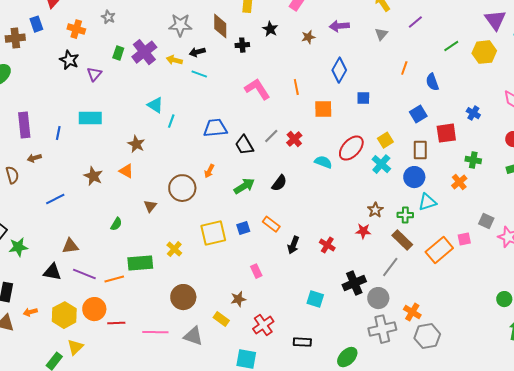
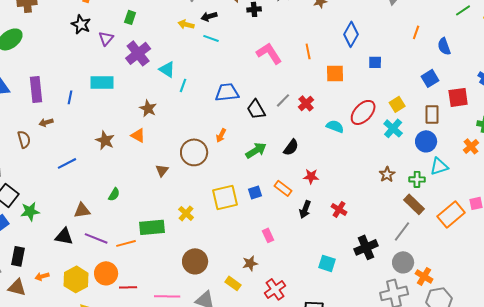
purple cross: (144, 52) -> (138, 53), moved
green semicircle: (116, 224) -> (114, 194), moved
red star: (363, 231) -> (311, 176), moved
gray circle: (378, 298) -> (403, 262), moved

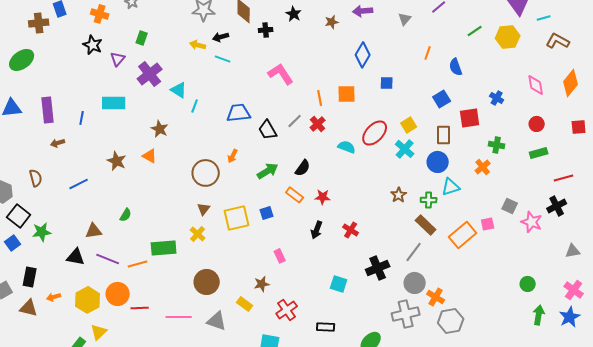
orange line: (308, 51) -> (320, 98), moved
brown semicircle: (24, 139) -> (36, 178), moved
brown triangle: (162, 170) -> (204, 209), moved
orange rectangle: (283, 188) -> (295, 195), moved

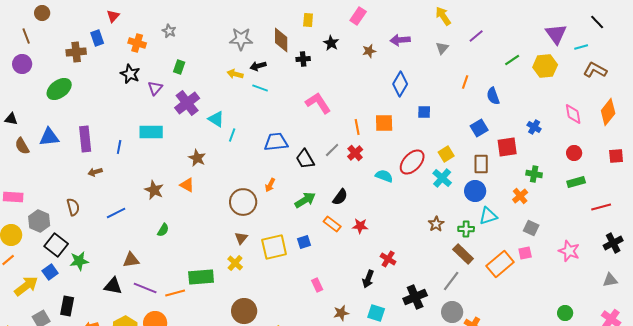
gray square: (510, 206) -> (531, 228), moved
black cross: (557, 206) -> (613, 243), moved
green semicircle: (126, 215) -> (163, 230), moved
black arrow: (317, 230) -> (368, 279), moved
brown star: (262, 284) -> (341, 313), moved

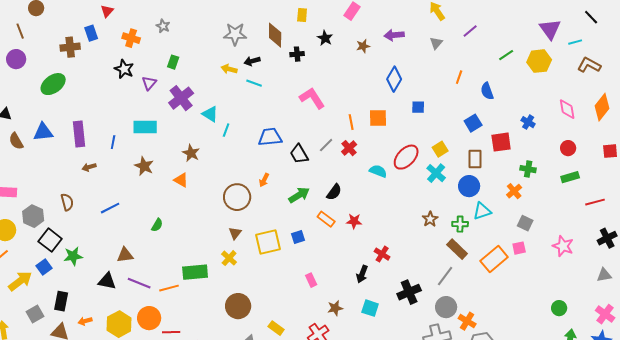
brown star: (154, 190) -> (144, 166), moved

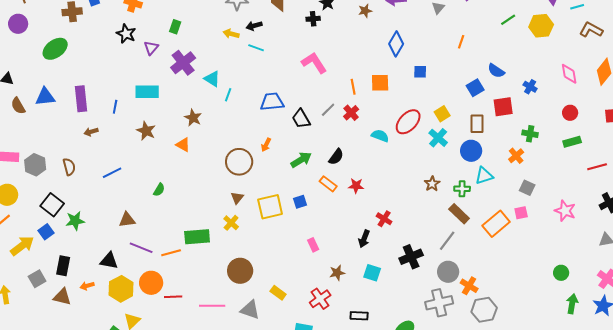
black cross: (297, 54) -> (313, 19), moved
blue semicircle: (487, 91) -> (496, 71), moved, turned -36
gray hexagon: (33, 216) -> (35, 165), moved
black triangle: (107, 281) -> (109, 261), moved

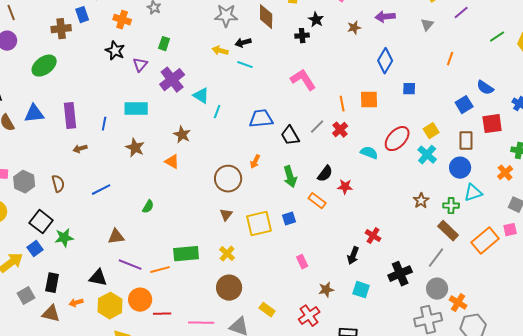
green arrow: (301, 160) -> (290, 177), turned 105
red star: (356, 186) -> (345, 187), moved
yellow cross: (231, 223) -> (227, 254), moved

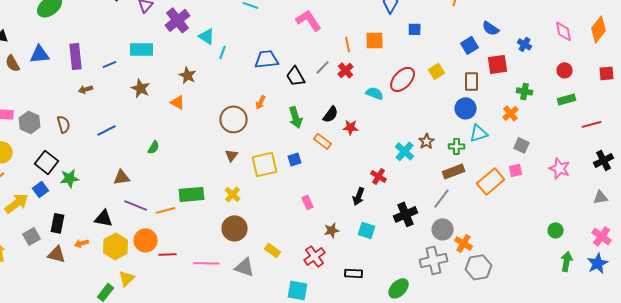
blue line: (104, 124) -> (110, 64), turned 56
cyan cross: (427, 155) -> (405, 151), moved
brown rectangle: (448, 231) -> (454, 171), turned -65

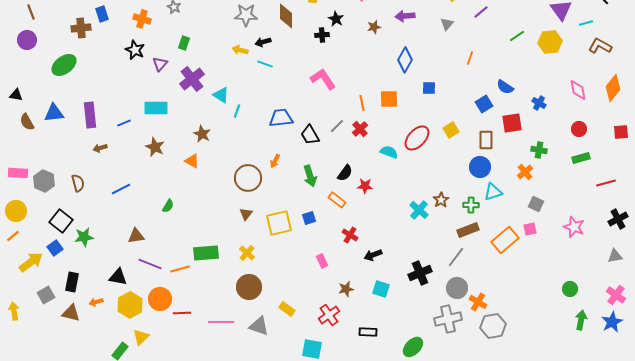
red cross: (379, 176) -> (350, 235), moved
black arrow: (359, 196) -> (373, 255), turned 48

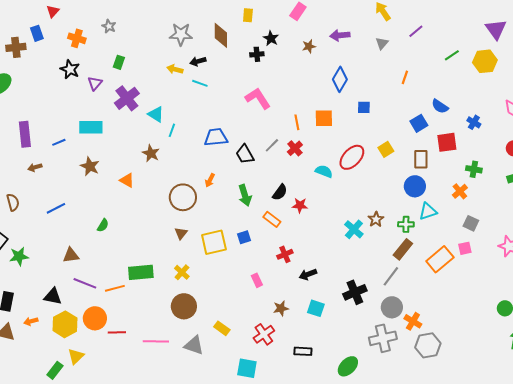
brown star: (202, 134) -> (151, 153), moved
brown rectangle: (468, 230) -> (403, 249), turned -30
red cross: (350, 235) -> (285, 254), turned 35

